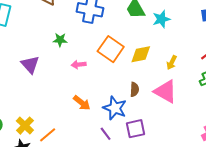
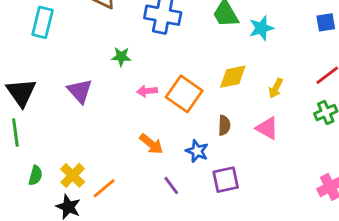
orange square: (111, 49) -> (184, 94), moved
pink triangle: (165, 91) -> (267, 128), size x0.7
blue star: (115, 108) -> (197, 151), size x0.7
purple line: (106, 134) -> (171, 185), moved

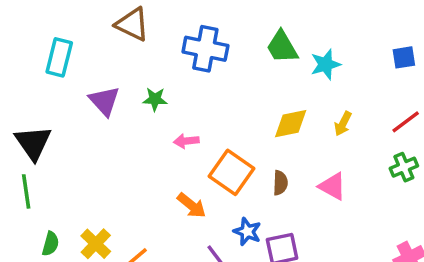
yellow arrow: (276, 88) -> (343, 124), moved
purple triangle: (80, 91) -> (104, 101), moved
orange square: (184, 94) -> (232, 172), moved
blue star: (197, 151) -> (247, 232), moved

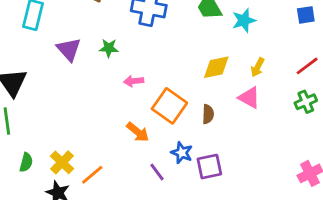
pink triangle: (333, 186) -> (249, 98), moved

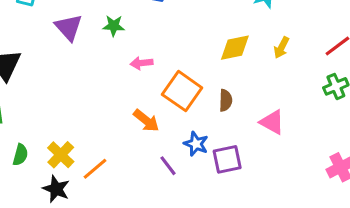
pink triangle: (249, 98) -> (272, 122), moved

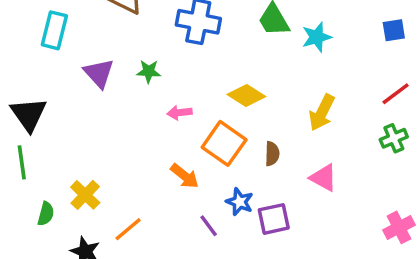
yellow diamond: (235, 48) -> (246, 95), moved, turned 44
yellow arrow: (281, 48) -> (322, 113), moved, size x1.5
yellow cross: (61, 155) -> (85, 195), moved

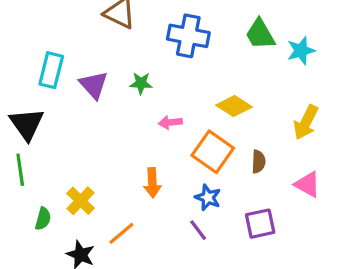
cyan rectangle: (54, 30) -> (51, 70), moved
orange arrow: (185, 176) -> (152, 183), moved, turned 48
blue star: (240, 202) -> (208, 197), moved

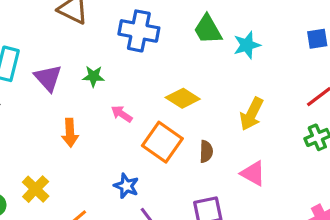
pink arrow: (170, 122) -> (122, 114), turned 40
orange arrow: (152, 183) -> (70, 133), moved
blue star: (208, 197) -> (126, 186), moved

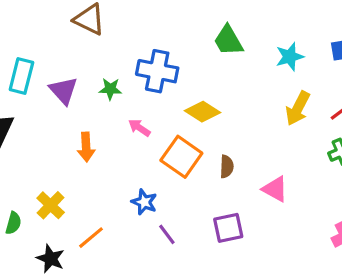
blue cross: (139, 31) -> (157, 71), moved
cyan star: (247, 45) -> (290, 57), moved
yellow arrow: (252, 114) -> (298, 108), moved

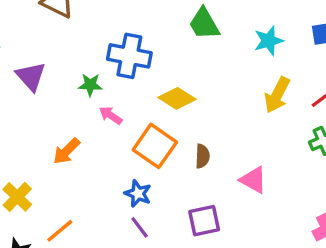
green star: (110, 89) -> (90, 85), moved
orange arrow: (86, 147) -> (67, 151), moved, turned 48
blue star: (144, 202) -> (138, 194), moved

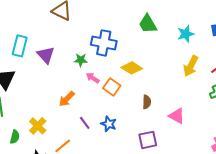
orange square: (155, 146) -> (112, 87), moved, size x0.7
purple line: (140, 227) -> (85, 123), moved

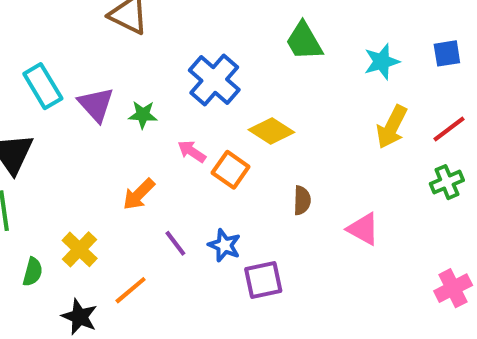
blue cross: (104, 43) -> (214, 80), turned 30
cyan rectangle: (20, 46) -> (43, 86), turned -45
green star: (81, 60) -> (143, 115), moved
purple square: (148, 140) -> (263, 280), moved

